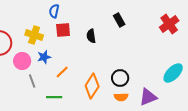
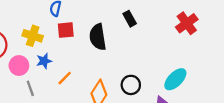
black semicircle: (91, 36) -> (98, 37), size x1.6
cyan ellipse: (173, 73) -> (175, 79), moved

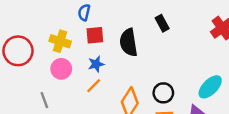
blue star: (44, 61) -> (96, 64), moved
pink circle: (19, 66) -> (61, 69), moved
gray line: (30, 88) -> (44, 100), moved

